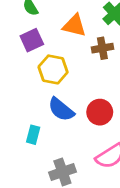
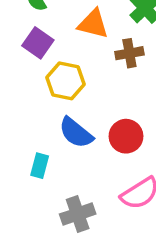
purple square: (32, 40) -> (38, 43), turned -30

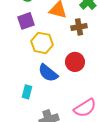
purple square: (38, 43) -> (26, 21), turned 36
red circle: (126, 136) -> (75, 62), moved

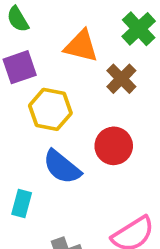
brown cross: (79, 27) -> (121, 79), turned -35

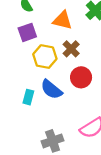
brown cross: (121, 79) -> (71, 49), moved
cyan rectangle: (22, 203) -> (28, 97), moved

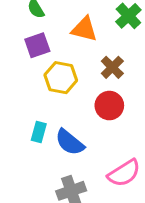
brown cross: (71, 49) -> (112, 67), moved
blue semicircle: (51, 89) -> (70, 142), moved

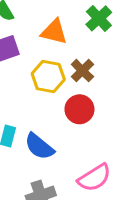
yellow hexagon: (61, 78) -> (48, 77), moved

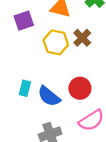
red circle: (79, 109) -> (80, 88), moved

